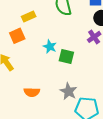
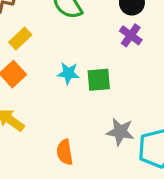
orange semicircle: (32, 92) -> (65, 152), turned 98

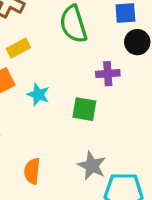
purple cross: (131, 35) -> (108, 74), moved, turned 35
cyan star: (68, 73) -> (38, 94), moved

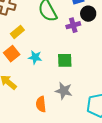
purple cross: (108, 74) -> (73, 25), moved
gray star: (92, 166) -> (64, 91), moved

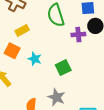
orange square: (12, 54) -> (12, 51), turned -35
green square: (65, 60) -> (63, 68), turned -35

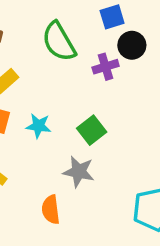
gray star: (56, 97) -> (79, 172), moved

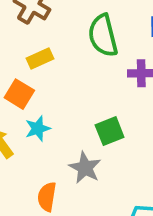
cyan star: (38, 126) -> (38, 129), moved, turned 30

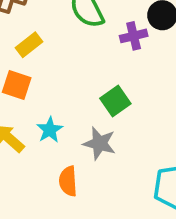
cyan star: (38, 129) -> (50, 130), moved

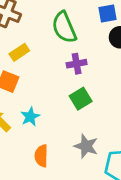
purple cross: (134, 36) -> (77, 64), moved
gray star: (99, 143) -> (86, 146), moved

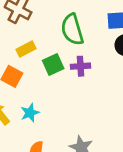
green square: (81, 99) -> (53, 65), moved

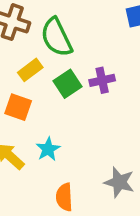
green semicircle: (72, 29) -> (56, 37), moved

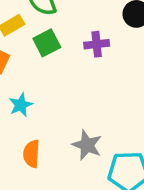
purple cross: (102, 80) -> (97, 44), moved

